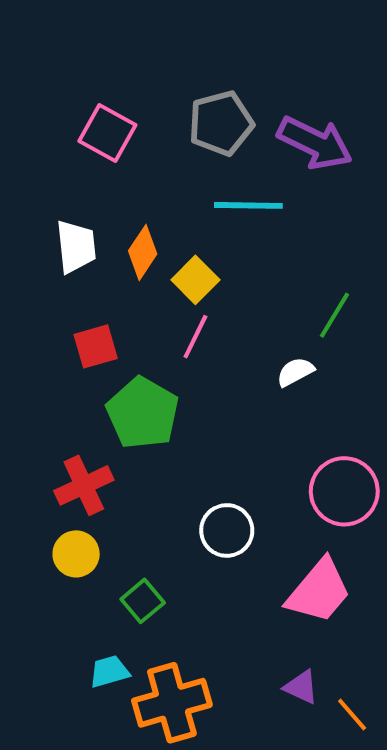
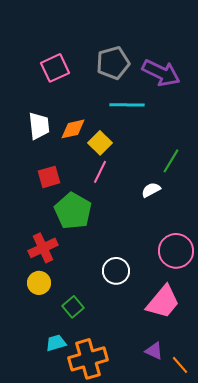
pink square: (107, 133) -> (55, 68), turned 36
orange diamond: (143, 252) -> (73, 129), turned 44

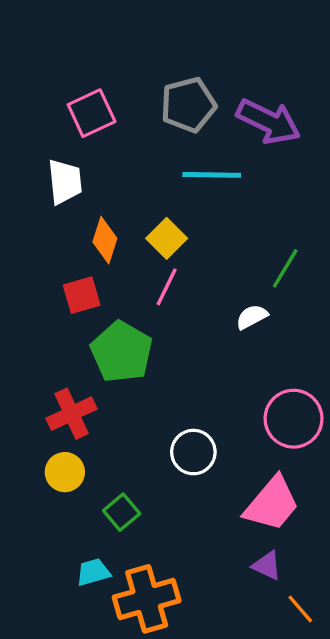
white trapezoid: (39, 126) -> (65, 182), moved
orange diamond: (73, 129) -> (105, 240), moved, turned -60
purple triangle: (154, 351) -> (267, 566), moved

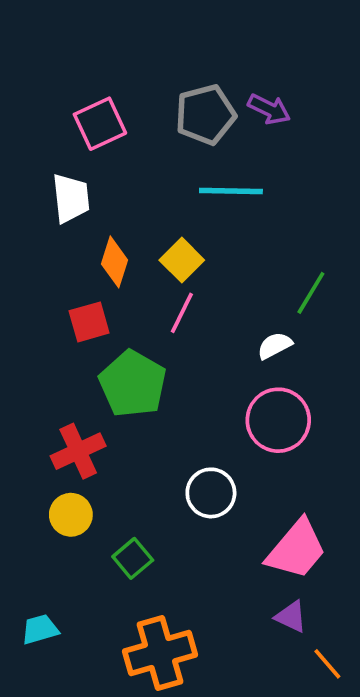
purple arrow: (268, 122) -> (269, 109), moved, size x0.6
pink circle: (294, 419) -> (278, 420), moved
cyan trapezoid: (93, 572) -> (40, 629), moved

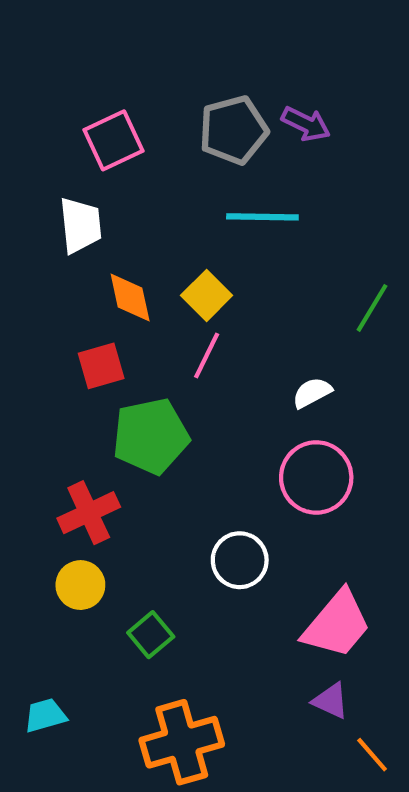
orange diamond: (115, 262) -> (130, 298), turned -30
green line: (311, 293) -> (372, 308), moved
green pentagon: (133, 384) -> (151, 436), turned 30

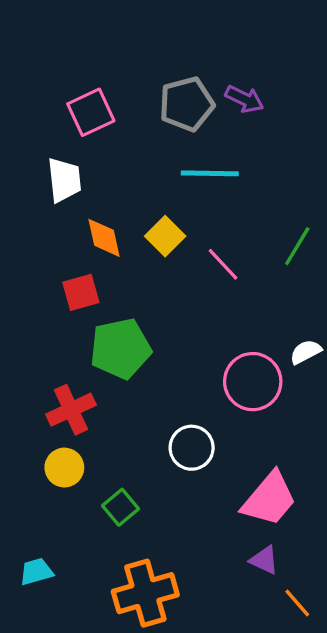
pink line: (207, 355) -> (223, 264), moved, turned -69
white semicircle: (312, 393) -> (306, 352), moved

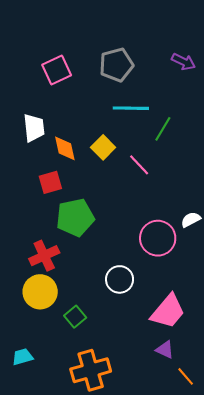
purple arrow: (244, 99) -> (184, 62), moved
white trapezoid: (64, 180) -> (34, 128), moved
green line: (297, 246) -> (163, 129), moved
yellow circle: (64, 468) -> (40, 292), size x1.4

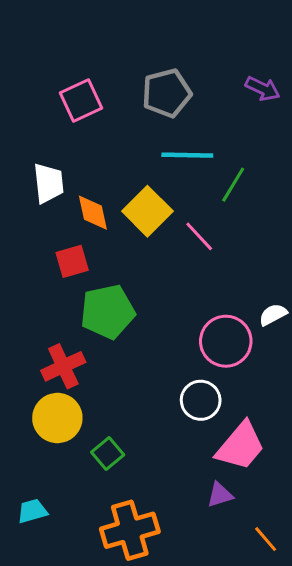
yellow square: (103, 147) -> (147, 211), size x1.4
white circle: (120, 279) -> (201, 400), moved
purple triangle: (165, 350) -> (220, 495), moved, turned -42

